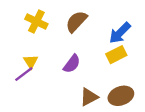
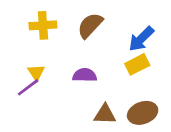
yellow cross: (36, 22) -> (43, 25), turned -30
purple semicircle: (72, 64) -> (85, 75), turned -126
brown triangle: (89, 97) -> (105, 114), turned 30

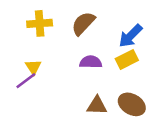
purple semicircle: (85, 75) -> (91, 62), moved
brown ellipse: (143, 113) -> (132, 104), turned 50

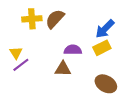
brown semicircle: (83, 23) -> (55, 19), moved
yellow triangle: (33, 67) -> (16, 53), moved
brown triangle: (97, 106) -> (63, 69), moved

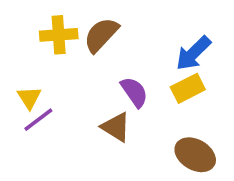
purple semicircle: (73, 50) -> (134, 92), turned 54
brown triangle: (63, 69) -> (116, 127), turned 30

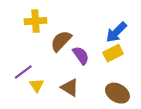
brown semicircle: (101, 35) -> (61, 41), moved
yellow triangle: (29, 98) -> (37, 85), moved
brown triangle: (116, 127) -> (70, 88), moved

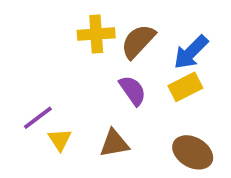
yellow cross: (35, 21) -> (96, 34), moved
brown semicircle: (61, 41) -> (138, 41), moved
brown triangle: (70, 88) -> (114, 143), turned -42

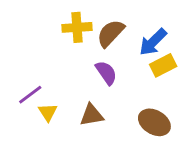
yellow rectangle: (185, 87) -> (163, 65), moved

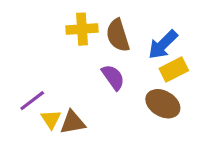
brown semicircle: (111, 33) -> (118, 35), turned -60
brown triangle: (92, 115) -> (73, 122), moved
brown ellipse: (154, 122) -> (163, 104), moved

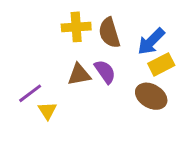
brown triangle: (73, 122) -> (79, 75), moved

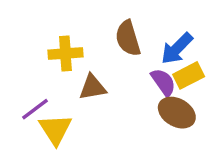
yellow cross: (76, 27) -> (65, 54), moved
purple semicircle: (105, 72) -> (163, 82), moved
yellow triangle: (47, 111) -> (55, 129), size x1.5

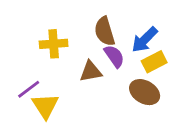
purple semicircle: (163, 82) -> (114, 56), moved
brown triangle: (92, 87) -> (91, 71), moved

